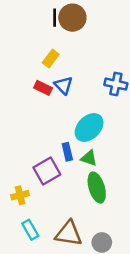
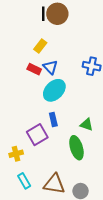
cyan ellipse: (89, 127) -> (54, 90), moved
green triangle: (89, 158) -> (87, 125), moved

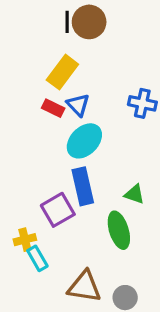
yellow rectangle: (40, 46) -> (62, 72), size x1.5
blue rectangle: (53, 120) -> (83, 186), size x1.6
cyan rectangle: (24, 181) -> (37, 258), moved

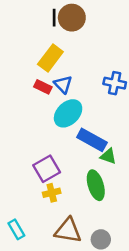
blue rectangle: (83, 186) -> (92, 140), moved, turned -48
yellow cross: (25, 240) -> (52, 193), moved
cyan rectangle: (37, 258) -> (16, 229), moved

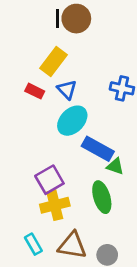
red rectangle: (43, 87) -> (35, 91), moved
yellow cross: (52, 193) -> (55, 205), size x1.5
cyan rectangle: (16, 229) -> (33, 244), moved

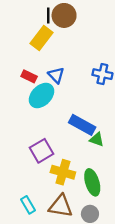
yellow rectangle: (53, 62) -> (41, 38), moved
cyan ellipse: (72, 121) -> (41, 96), moved
green ellipse: (102, 197) -> (92, 182), moved
yellow cross: (55, 205) -> (63, 172), moved, turned 30

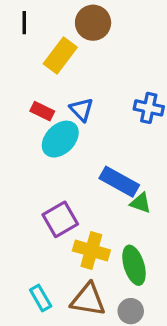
black line: (48, 15) -> (24, 23), moved

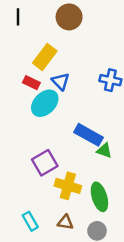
yellow rectangle: (60, 55) -> (45, 57), moved
brown triangle: (88, 300) -> (65, 222), size x0.6

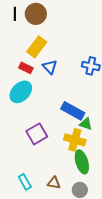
brown circle: (69, 17) -> (36, 14), moved
cyan ellipse: (45, 103) -> (21, 92), moved
yellow cross: (68, 186) -> (75, 140), moved

